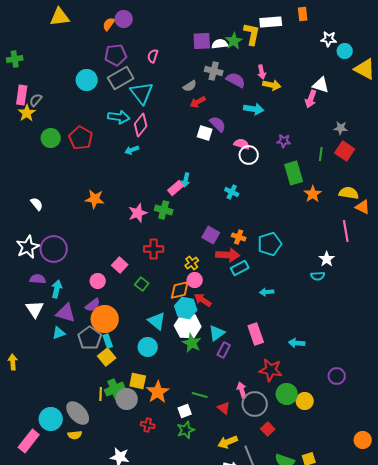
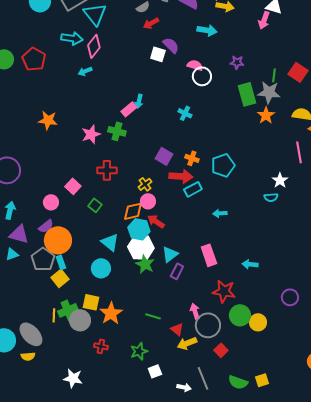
gray star: (341, 128) -> (269, 92), moved, size x1.6
white square: (185, 411) -> (155, 371), moved
yellow arrow: (228, 442) -> (187, 343), moved

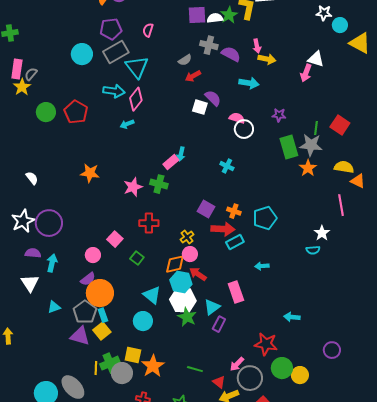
purple triangle: (19, 234) -> (80, 336), moved
pink rectangle: (209, 255) -> (236, 292), moved
pink arrow: (195, 311) -> (237, 364), turned -119

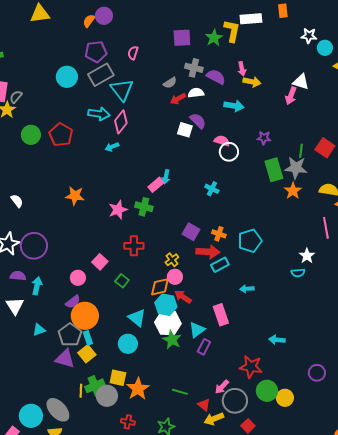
white semicircle: (215, 18) -> (196, 93), moved

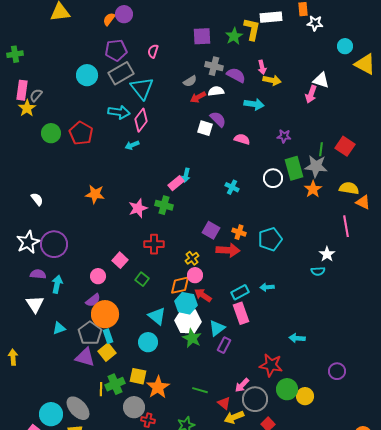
white star: (309, 36) -> (315, 23), moved
white circle: (229, 152) -> (273, 178), moved
cyan rectangle: (220, 265) -> (240, 292), moved
gray circle: (107, 396) -> (134, 407), moved

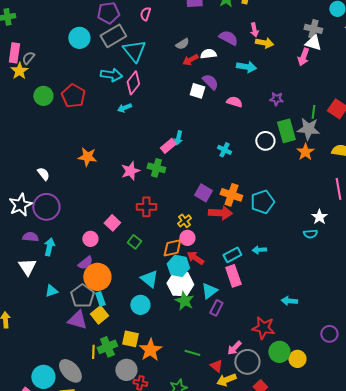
gray cross: (214, 66) -> (313, 29), moved
white semicircle: (37, 199) -> (43, 174), moved
orange cross: (239, 232) -> (231, 195), size x1.5

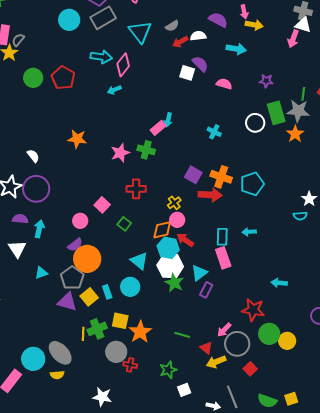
cyan triangle: (134, 51) -> (140, 32), moved
cyan rectangle: (232, 255) -> (222, 237), turned -60
cyan rectangle: (100, 299) -> (107, 292), moved

